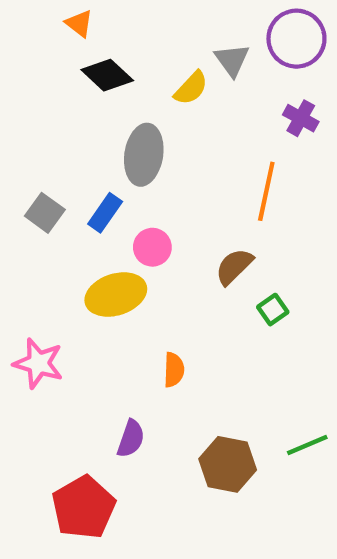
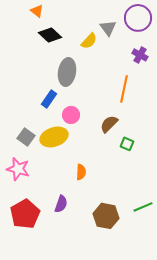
gray square: (45, 213) -> (26, 137), moved
green square: (273, 310) -> (127, 144), turned -32
red pentagon: (84, 507) -> (25, 214), moved

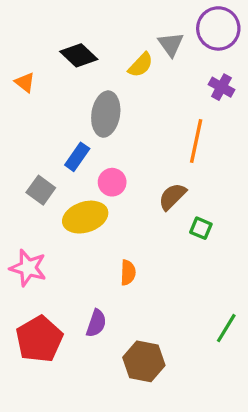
orange triangle: (37, 11) -> (25, 82), moved
gray square: (26, 137) -> (41, 190), moved
green line: (143, 207) -> (226, 328), turned -36
brown hexagon: (106, 216) -> (144, 361), moved

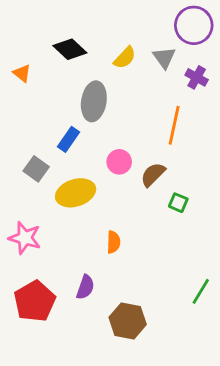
gray triangle: (171, 44) -> (164, 58), moved
pink circle: (112, 182) -> (119, 162), moved

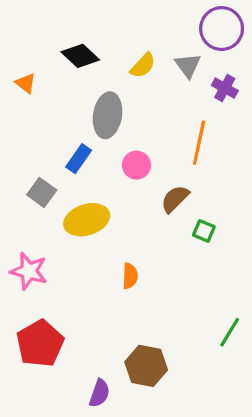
pink circle: (119, 162) -> (136, 165), moved
purple semicircle: (85, 287) -> (99, 393), moved

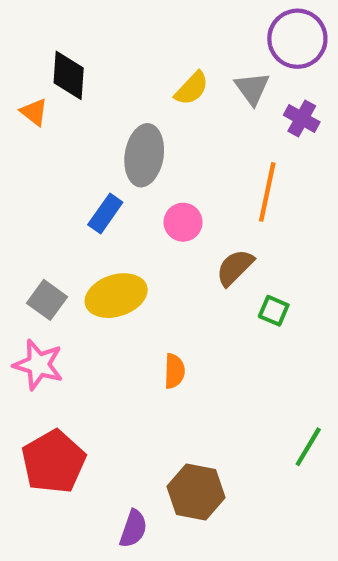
black diamond: (80, 56) -> (69, 75), moved, turned 51
gray square: (42, 192) -> (47, 300), moved

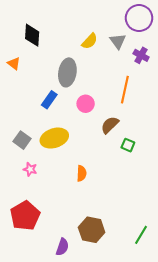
orange triangle: (34, 112) -> (14, 63), moved
pink star: (38, 365) -> (30, 169), moved, size x0.6
green line: (308, 447) -> (141, 235), moved

